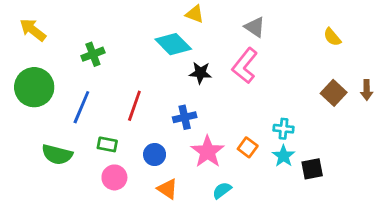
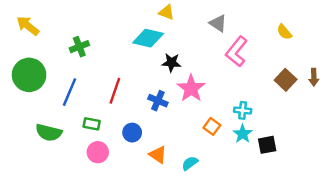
cyan diamond: (173, 44) -> (148, 38), turned -32
pink L-shape: (245, 66) -> (236, 52), moved
blue cross: (185, 117) -> (158, 101), turned 36
pink star: (208, 152) -> (191, 88), moved
orange triangle: (167, 189) -> (158, 155), moved

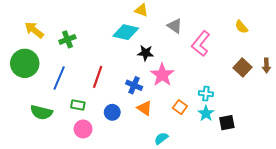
gray triangle: (218, 23) -> (175, 26), moved
yellow arrow: (28, 26) -> (34, 30), moved
orange triangle: (158, 155) -> (145, 108), moved

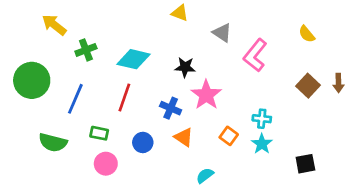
yellow arrow: (34, 30) -> (54, 25), moved
cyan diamond: (126, 32) -> (134, 59), moved
black square: (227, 123) -> (305, 164), moved

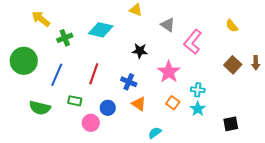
cyan diamond: (134, 59) -> (101, 30), moved
pink star: (206, 95) -> (169, 72), moved
pink circle: (106, 164) -> (91, 123), moved

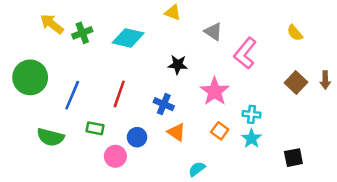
green cross: (65, 38) -> (82, 33), moved

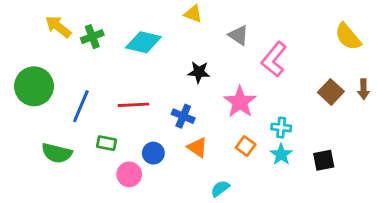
yellow semicircle: (295, 33) -> (348, 37), moved, size x1.5
red line: (119, 94) -> (133, 105), turned 68
black square: (293, 158) -> (324, 160), moved

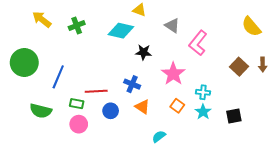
green cross: (92, 37) -> (77, 26), moved
cyan diamond: (143, 42) -> (121, 31), moved
red line: (133, 105) -> (96, 91), moved
pink circle: (129, 174) -> (79, 124), moved

